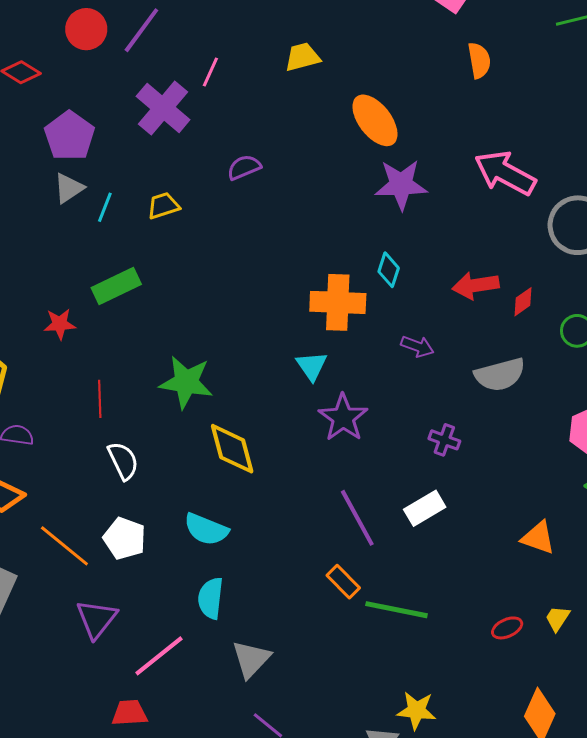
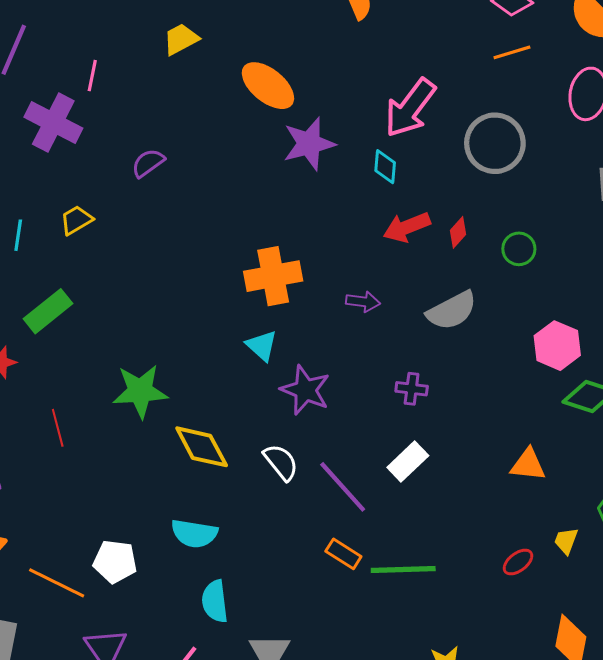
pink arrow: (505, 173) -> (410, 108), turned -68
cyan diamond: (389, 270) -> (385, 167), moved
white semicircle: (123, 461) -> (281, 462), moved

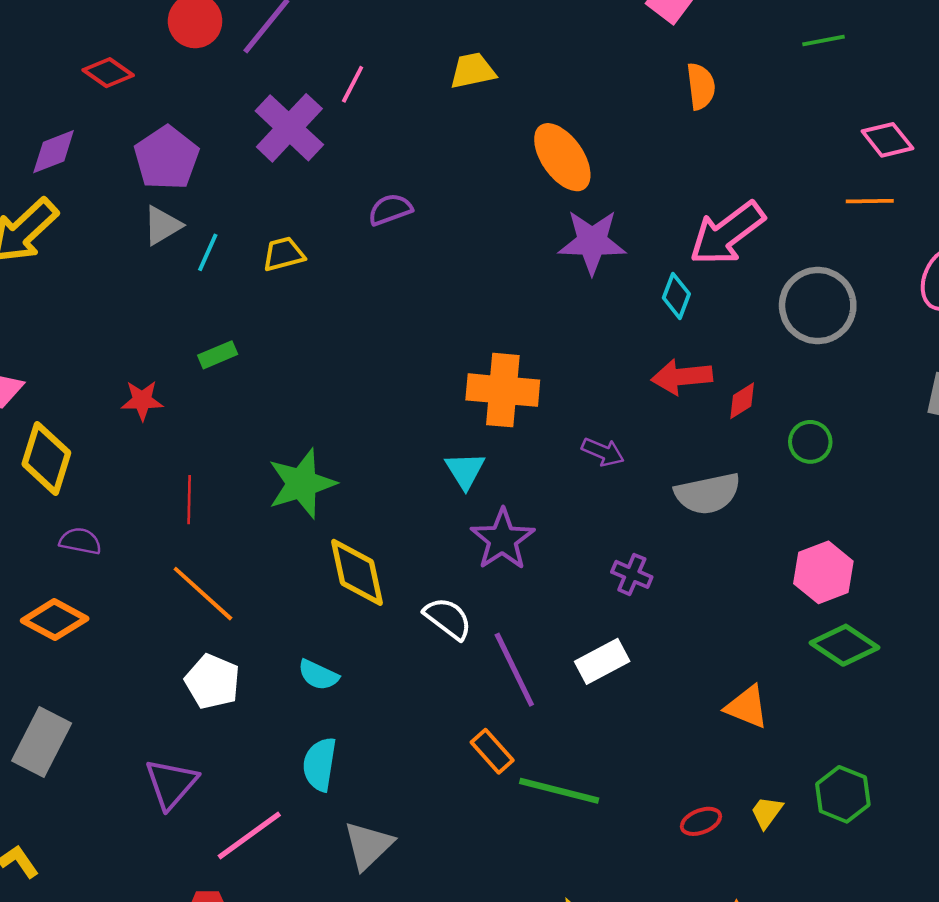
green rectangle: (48, 311) -> (218, 355), size x0.6
green star: (140, 391) -> (302, 484), turned -30
white semicircle: (281, 462) -> (448, 618), turned -30
cyan semicircle: (194, 533) -> (318, 675), size x0.7
orange line: (57, 583) -> (203, 594), moved

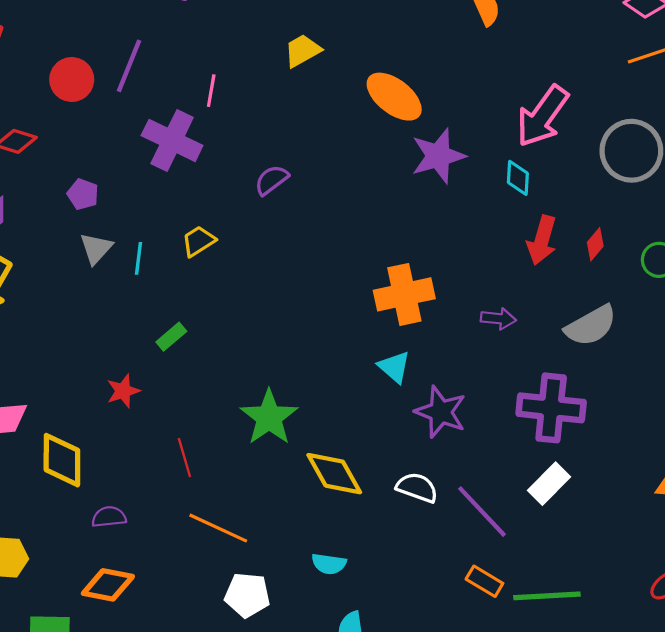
purple pentagon: (167, 158) -> (83, 194), size x0.6
red arrow: (682, 377) -> (542, 240), turned -51
purple cross: (632, 574) -> (551, 408), size x2.0

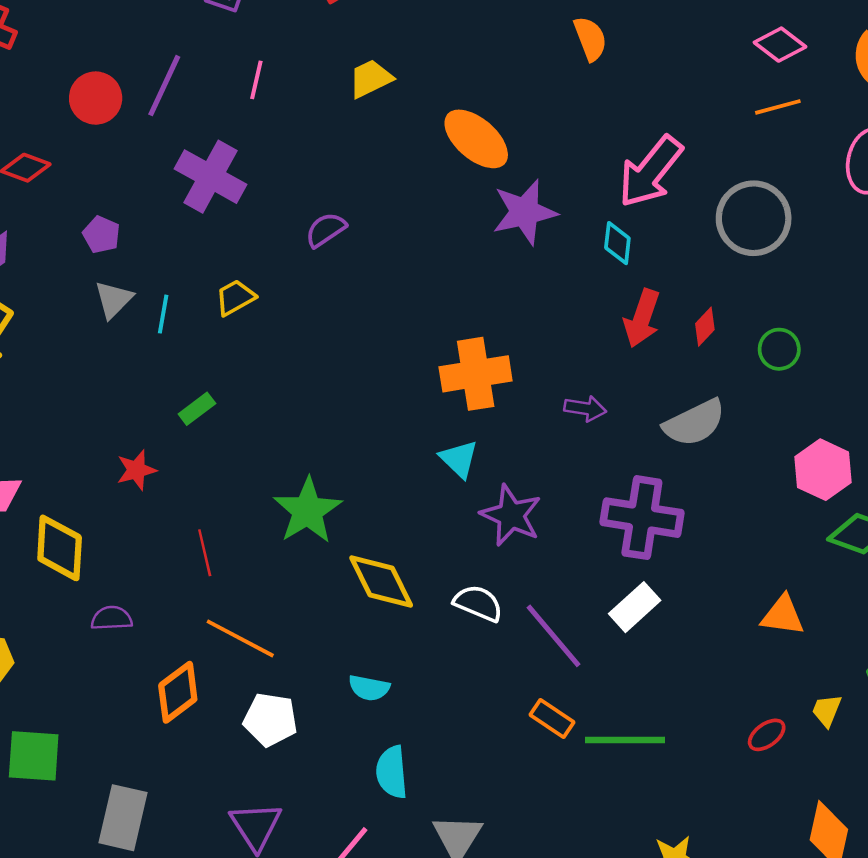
pink line: (211, 91) -> (256, 80), moved
orange diamond: (108, 585) -> (178, 692), moved, turned -51

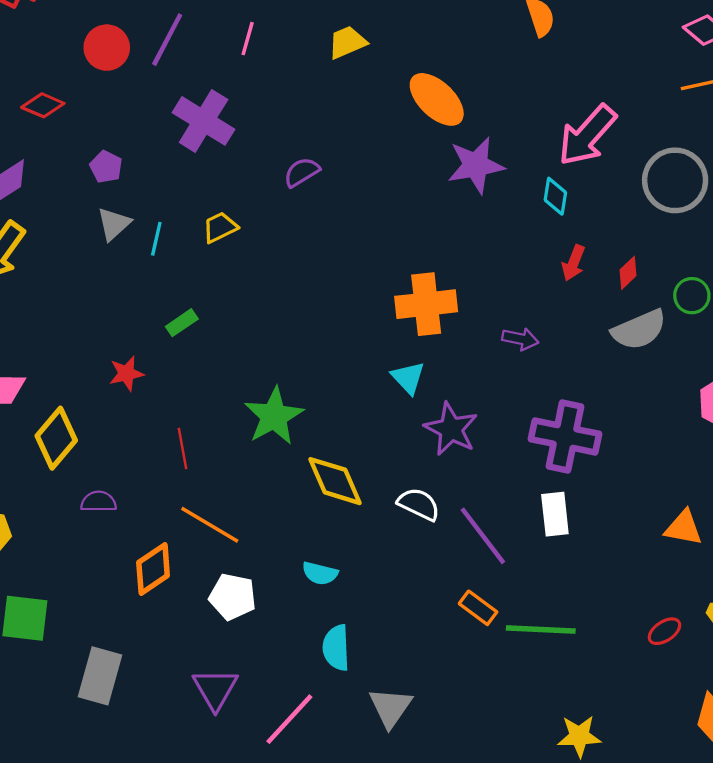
red arrow: (642, 318) -> (574, 263), size x0.7
gray semicircle: (694, 423) -> (639, 330), moved
yellow diamond: (60, 548) -> (56, 438), turned 34
white rectangle: (635, 607) -> (555, 514), turned -57

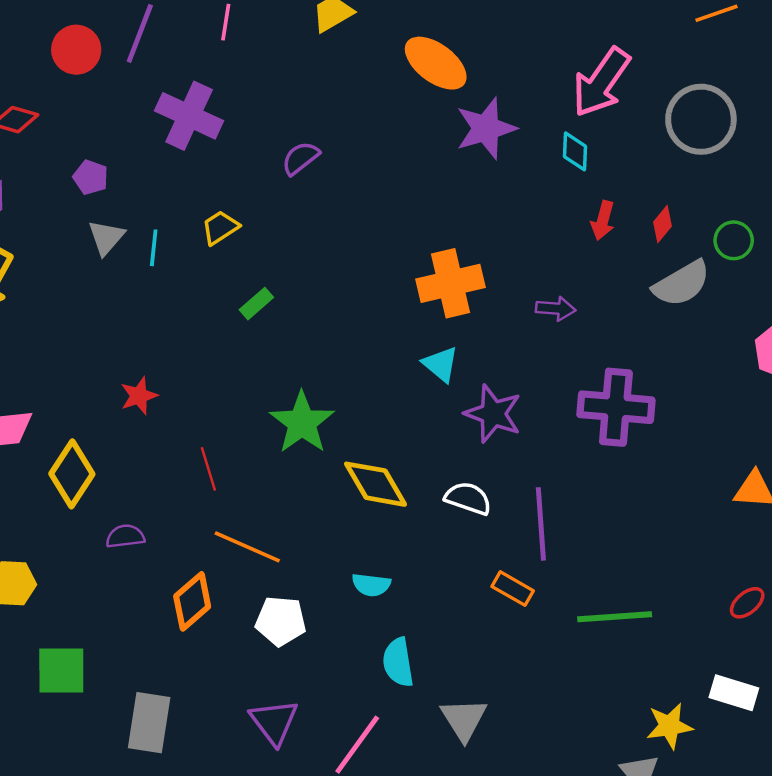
green rectangle: (182, 323) -> (256, 304), moved
white rectangle: (555, 514) -> (734, 693), moved, turned -60
purple line: (483, 536) -> (541, 524), turned 40
orange rectangle: (478, 608) -> (513, 589), moved

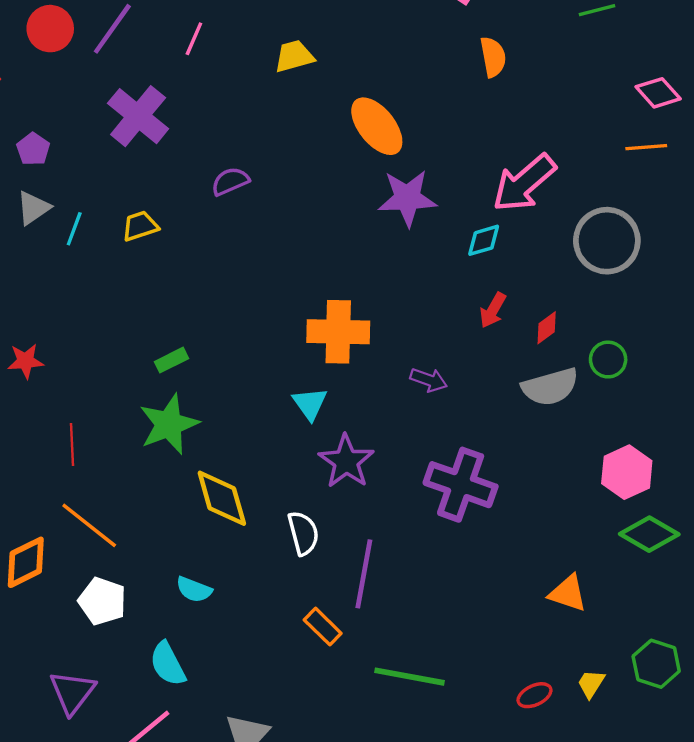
cyan diamond: (575, 151) -> (484, 240), turned 57
green rectangle: (256, 304) -> (172, 360), moved
white semicircle: (468, 498) -> (303, 533), turned 42
cyan semicircle: (398, 662) -> (168, 664), moved, turned -33

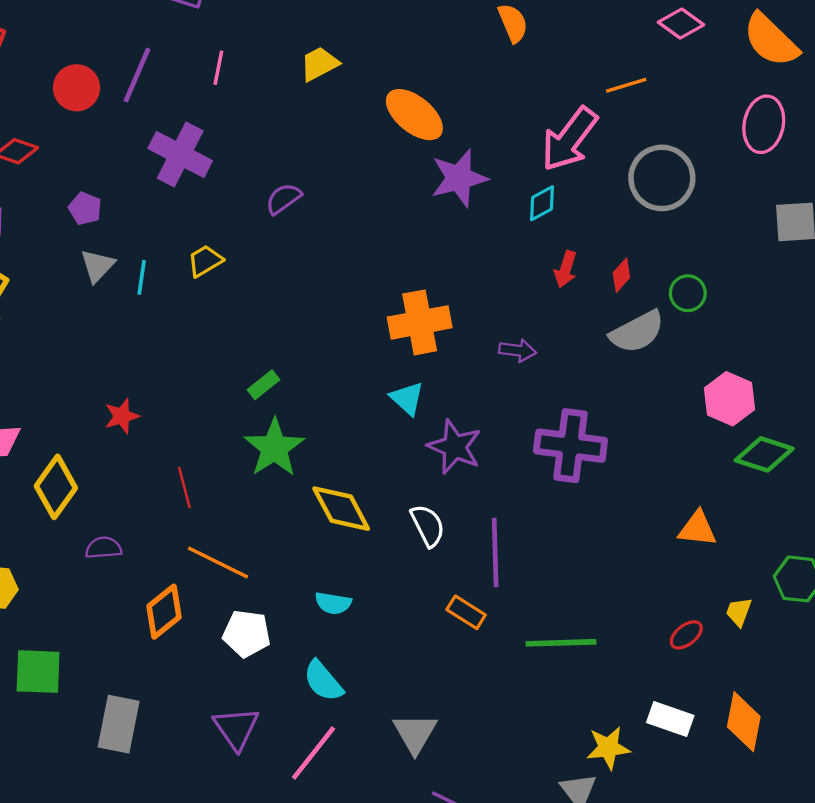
orange line: (646, 147) -> (626, 85), moved

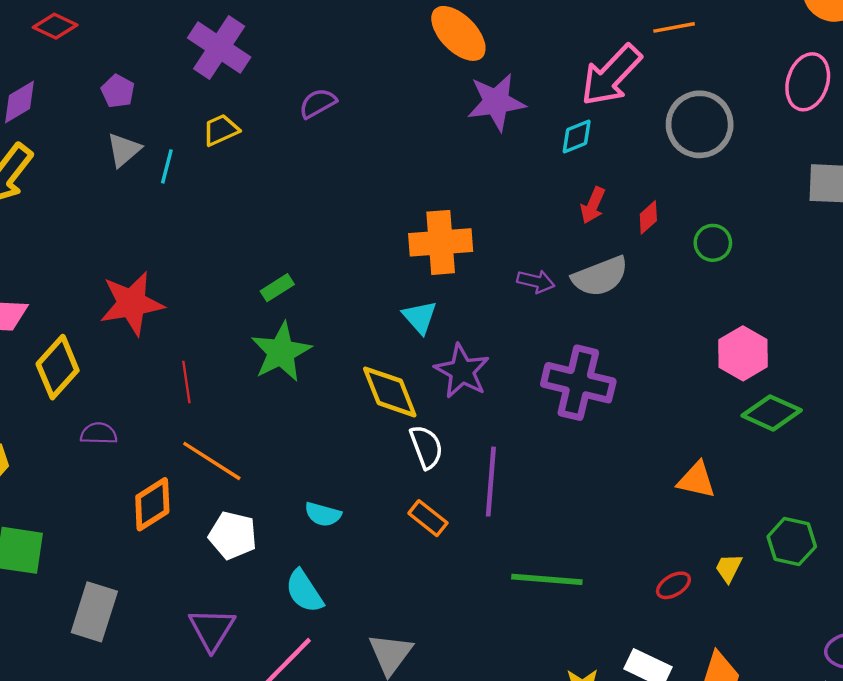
yellow trapezoid: (205, 261) -> (221, 130), moved
gray semicircle: (637, 332) -> (600, 276), moved
red star: (122, 416) -> (132, 303), size x1.8
yellow diamond: (341, 509) -> (390, 392), moved
orange rectangle: (466, 612) -> (428, 518), moved

